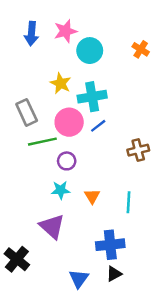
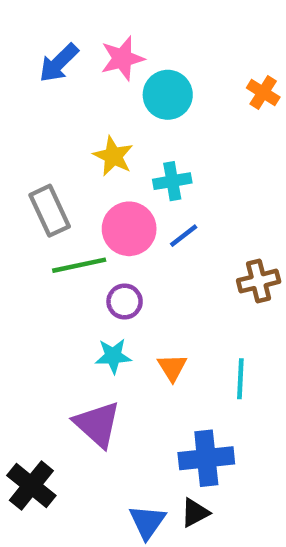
blue arrow: (31, 34) -> (59, 63), turned 40
cyan cross: (92, 97) -> (172, 181), size x0.7
black triangle: (114, 274) -> (195, 513), moved

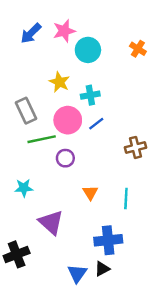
cyan star: (113, 356) -> (24, 188), moved
black cross: (31, 486) -> (17, 254), turned 30

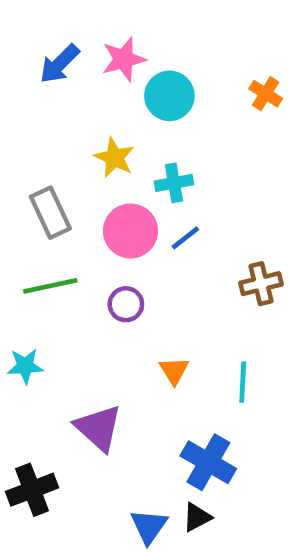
green line: (42, 139) -> (50, 286), moved
cyan star: (24, 188) -> (25, 366), moved
blue cross: (108, 240) -> (208, 462), turned 36

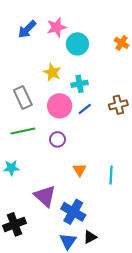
brown cross: (261, 284) -> (118, 105), moved
blue cross: (208, 462) -> (73, 212), moved

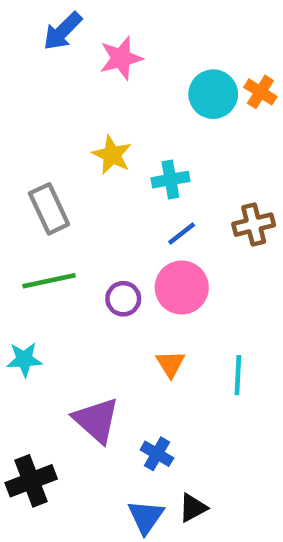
blue arrow: (27, 29) -> (63, 31), moved
cyan circle: (77, 44) -> (213, 94), moved
pink circle: (60, 106) -> (182, 287), moved
blue cross: (73, 212) -> (157, 454), size x0.6

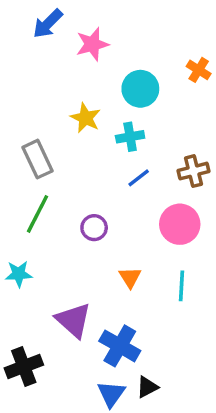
cyan circle: (213, 94) -> (140, 89), moved
green line: (49, 281) -> (38, 214), turned -51
pink circle: (182, 287) -> (180, 224), moved
blue cross: (157, 454) -> (120, 346), size x1.6

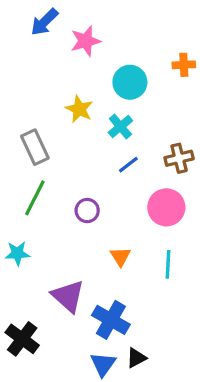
orange cross: (199, 70) -> (184, 65), turned -35
cyan cross: (130, 137) -> (120, 127), turned -30
black cross: (24, 366) -> (22, 339), turned -32

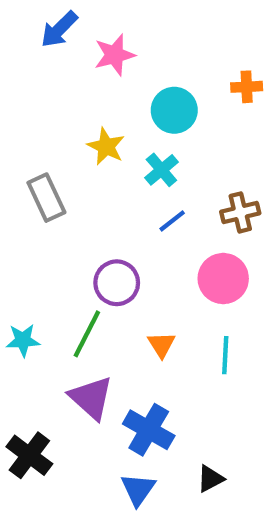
green line: (35, 198) -> (87, 334), moved
purple circle: (87, 211) -> (117, 283), size x1.4
black triangle: (136, 358) -> (210, 479), moved

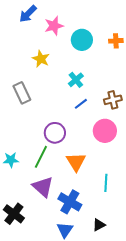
cyan circle: (174, 110) -> (82, 40), moved
yellow star: (106, 146) -> (41, 59), moved
orange triangle: (161, 345) -> (76, 162), size x1.5
cyan line: (225, 355) -> (106, 183), moved

